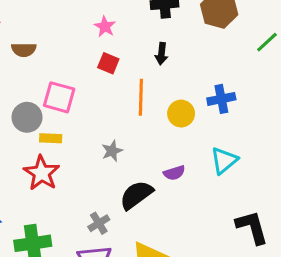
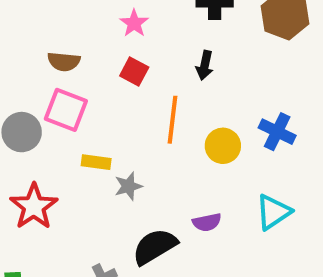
brown semicircle: (24, 50) -> (64, 62), moved
blue cross: (221, 99) -> (277, 132), turned 32
yellow rectangle: (51, 138) -> (96, 162), moved

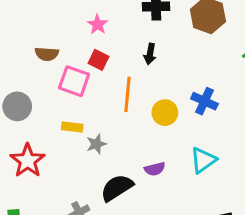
pink square: (66, 110) -> (74, 81), moved

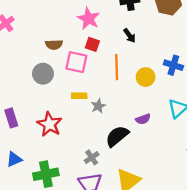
pink star: (98, 24) -> (89, 19), size x1.5
black arrow: (150, 54) -> (129, 36), turned -40
gray circle: (17, 106) -> (43, 74), moved

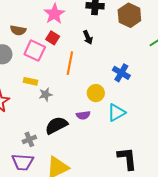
yellow circle: (146, 77) -> (96, 93), moved

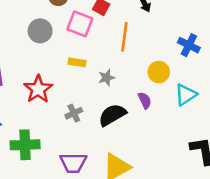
gray star: (46, 94) -> (107, 78), moved
purple semicircle: (83, 115) -> (145, 100), turned -104
gray cross: (29, 139) -> (74, 113), moved

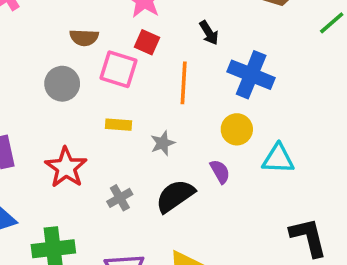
blue cross: (189, 45) -> (251, 75), moved, size x1.4
cyan triangle: (186, 95) -> (278, 159), turned 40

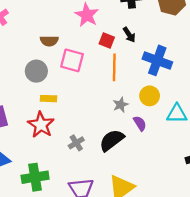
red square: (147, 42) -> (107, 41), moved
yellow rectangle: (119, 125) -> (48, 99), moved
gray star: (163, 143) -> (121, 105), moved

